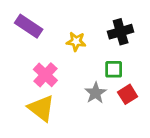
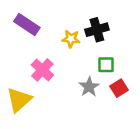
black cross: (121, 32) -> (97, 30), moved
yellow triangle: (41, 108) -> (19, 100), moved, turned 40

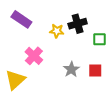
green square: (106, 65) -> (99, 39), moved
red square: (119, 88) -> (95, 70), turned 32

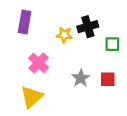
purple rectangle: (21, 19) -> (25, 22), turned 66
yellow triangle: (15, 80) -> (32, 97), moved

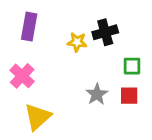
green square: (112, 44) -> (132, 66), moved
pink cross: (39, 63) -> (22, 76), moved

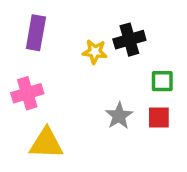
pink cross: (22, 76) -> (27, 93), turned 30
yellow triangle: (38, 117) -> (46, 143), turned 44

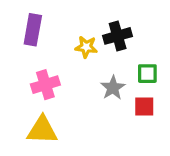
pink cross: (27, 93) -> (45, 85), moved
gray star: (119, 116) -> (113, 88), moved

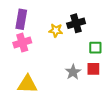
pink cross: (45, 85) -> (22, 43), moved
gray star: (113, 88) -> (73, 72), moved

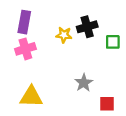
green square: (95, 48) -> (113, 42), moved
red square: (93, 69) -> (107, 104), moved

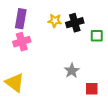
yellow star: (64, 35) -> (55, 21), moved
yellow triangle: (31, 97) -> (15, 83), moved, turned 35

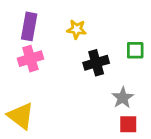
black cross: (75, 23) -> (96, 63), moved
gray star: (72, 71) -> (123, 98), moved

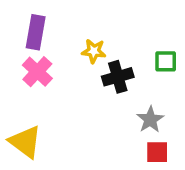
yellow star: (77, 29) -> (94, 51), moved
pink cross: (30, 59) -> (37, 72), turned -30

